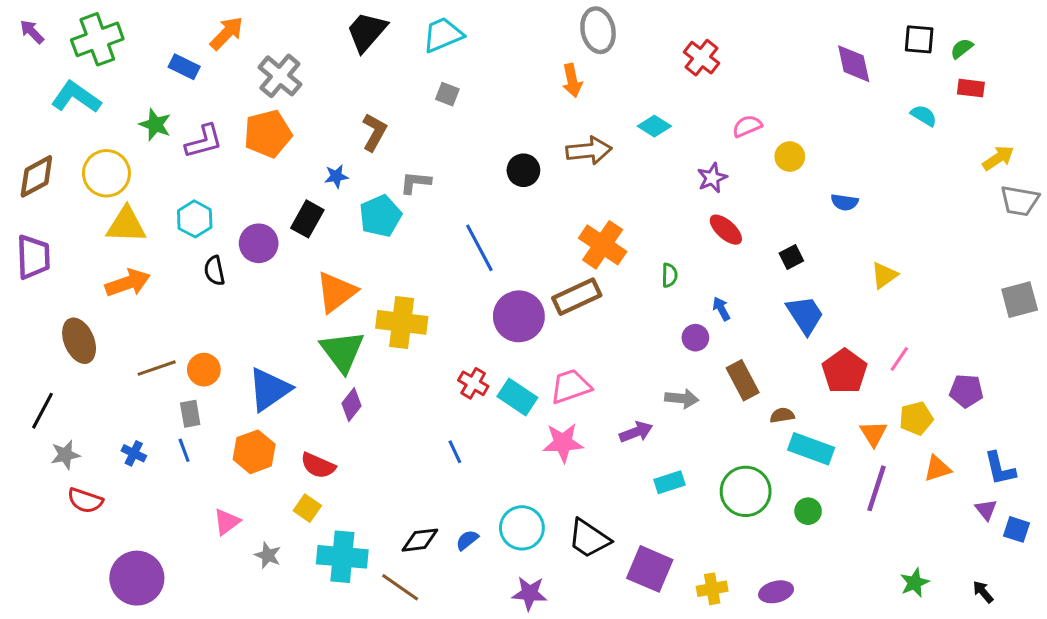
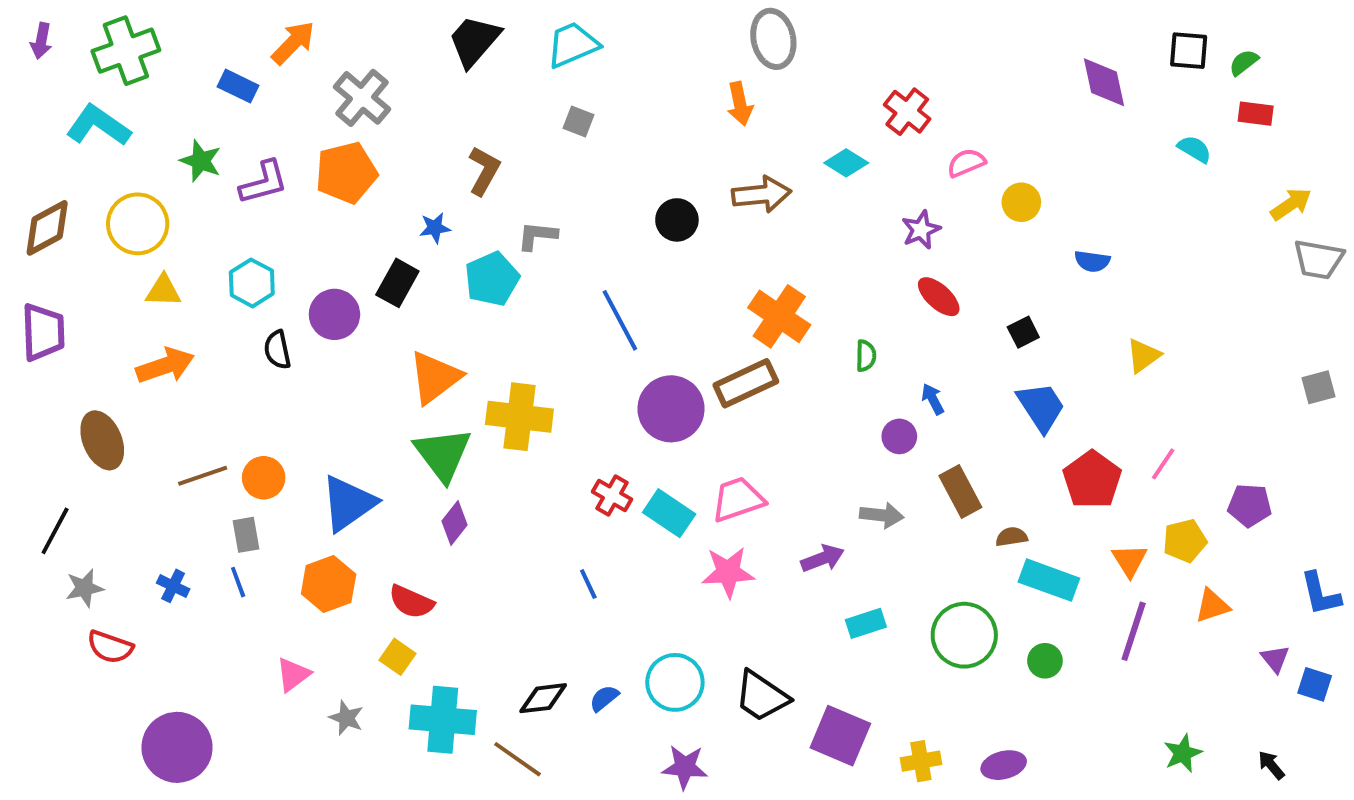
purple arrow: (32, 32) -> (41, 41), turned -124
red cross: (702, 58) -> (907, 112), moved
yellow triangle: (126, 225) -> (163, 291), size x0.7
gray square: (1020, 300) -> (1319, 387), size x0.7
blue L-shape: (1000, 469) -> (1320, 594), moved

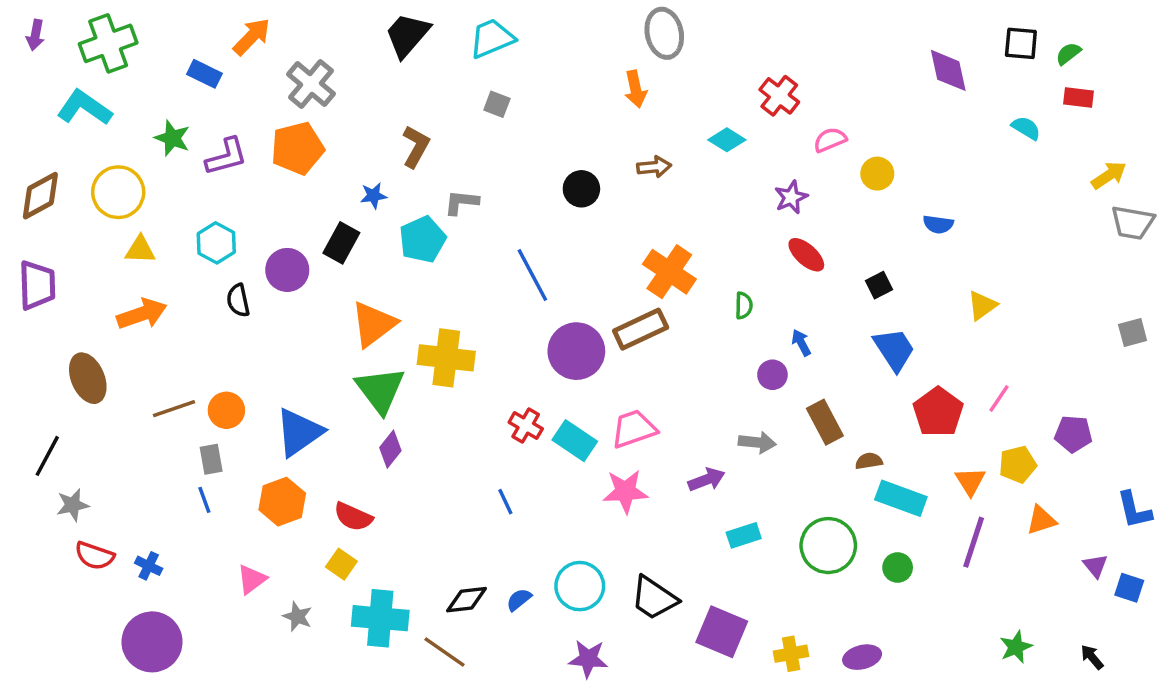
brown arrow: (762, 194) -> (654, 167), size x0.7
blue cross: (173, 586) -> (149, 566), moved

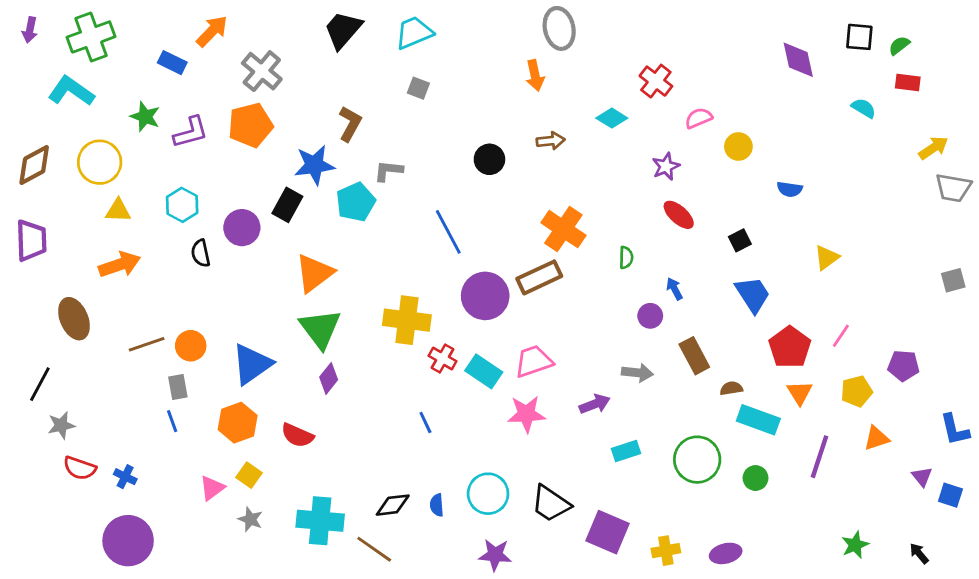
blue star: (373, 196) -> (314, 165), size x1.8
yellow cross: (446, 358) -> (407, 320), moved
orange triangle: (970, 481) -> (800, 393), moved
yellow square: (341, 564) -> (249, 475), moved
blue semicircle: (519, 600) -> (437, 505), turned -55

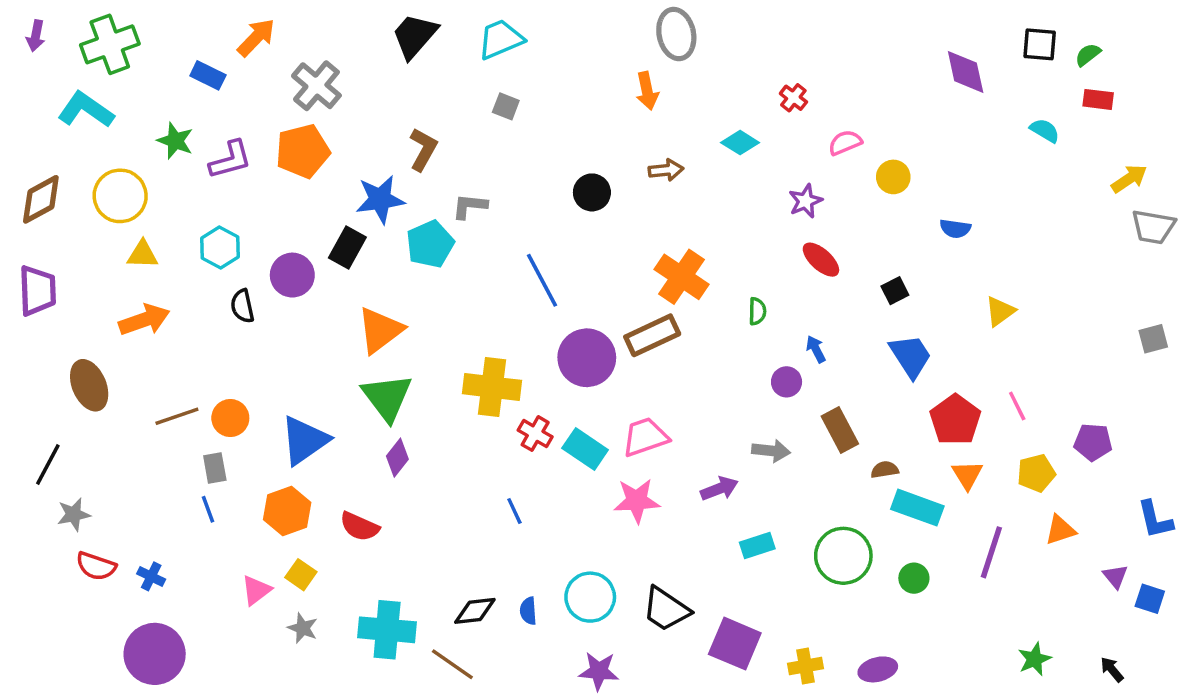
red cross: (656, 81) -> (793, 98), size x0.7
pink line: (841, 336) -> (1017, 406), turned -60

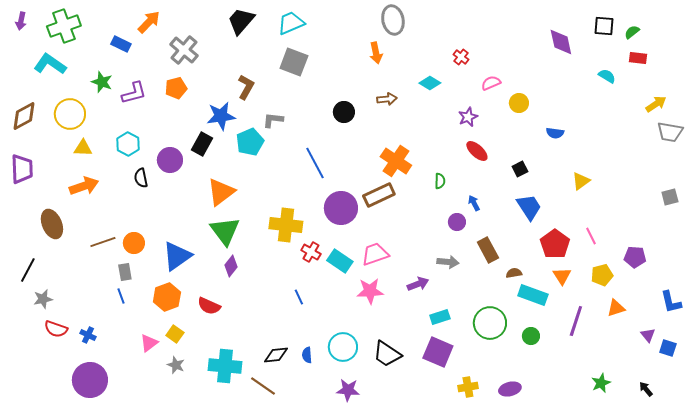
gray square: (506, 106) -> (294, 62), size x1.8
orange pentagon: (303, 151) -> (176, 88), size x0.7
purple square: (735, 644) -> (438, 352), moved

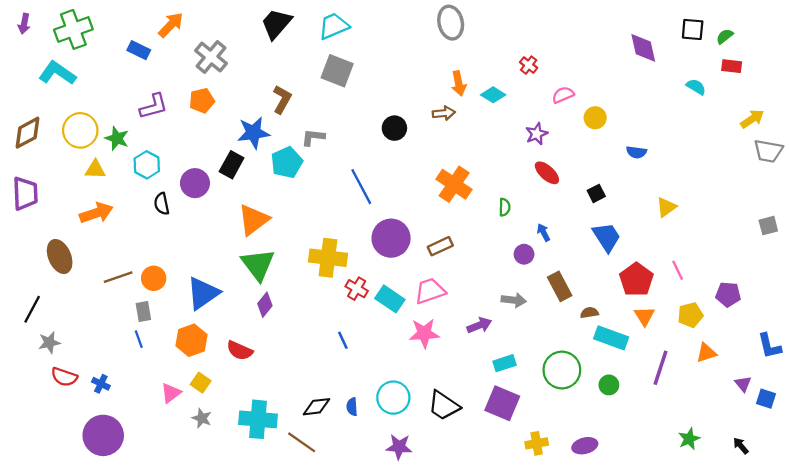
orange arrow: (376, 53) -> (459, 83), moved
green star: (102, 82) -> (117, 138), moved
brown rectangle: (379, 195) -> (440, 246), moved, size x0.7

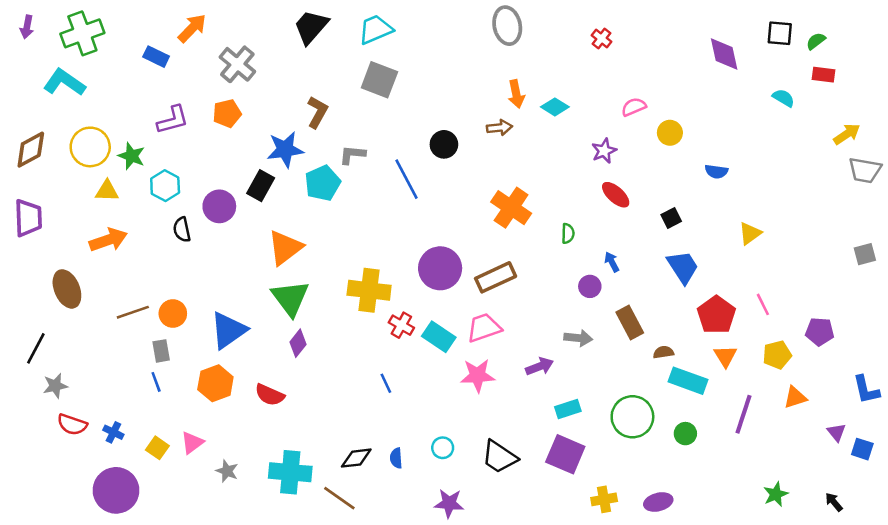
red cross: (529, 65) -> (601, 38), moved
blue line: (361, 187) -> (407, 179), moved
brown rectangle: (440, 246) -> (496, 277), size x1.4
yellow square: (201, 383) -> (157, 448), moved
cyan circle: (393, 398) -> (443, 448), size x0.6

